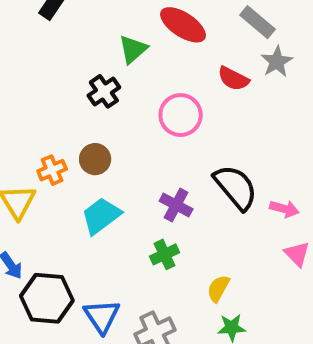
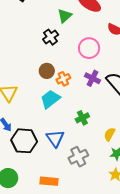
orange cross: (52, 170) -> (63, 79), moved
purple cross: (176, 205) -> (92, 78), moved
blue triangle: (102, 316) -> (55, 138), moved

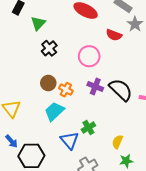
green triangle: (65, 16) -> (38, 23), moved
orange cross: (63, 79) -> (66, 90), turned -32
blue triangle: (55, 138) -> (70, 140), moved

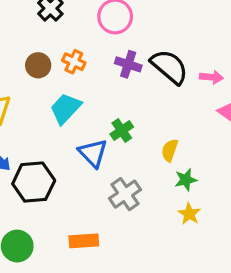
brown circle: (48, 83) -> (38, 65), moved
orange cross: (66, 90) -> (74, 62), moved

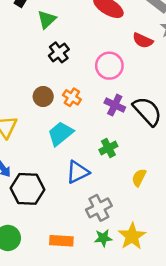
green cross: (122, 131) -> (108, 148), moved
blue triangle: (93, 153) -> (78, 172), turned 40
green star: (186, 180) -> (103, 238), moved
yellow star: (189, 214) -> (132, 236), moved, size x1.5

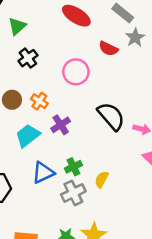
purple cross: (115, 105) -> (61, 125), moved, turned 30
green cross: (108, 148) -> (73, 167), moved
gray cross: (99, 208) -> (73, 193), moved

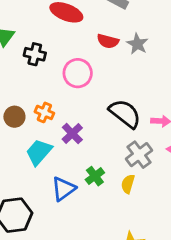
gray star: (135, 37) -> (137, 44), moved
black cross: (28, 58) -> (35, 54), moved, turned -30
gray cross: (73, 193) -> (139, 155), moved

